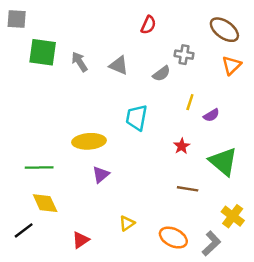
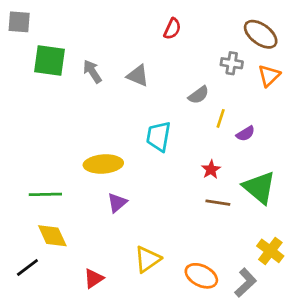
gray cross: (184, 55) -> (232, 63), moved
gray semicircle: (161, 74) -> (199, 95), moved
brown line: (188, 189) -> (218, 203), moved
yellow triangle: (127, 223) -> (148, 259), size x1.5

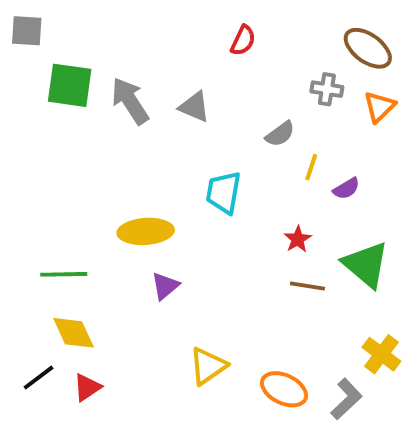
gray arrow: (92, 72) -> (130, 101), size x1.4
red triangle: (94, 279) -> (87, 387), moved

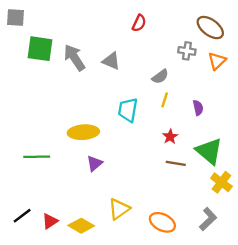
yellow line: (311, 167) -> (165, 100), moved
purple semicircle: (346, 189) -> (198, 108), turned -72
yellow diamond: (74, 333) -> (81, 226), moved, turned -35
yellow cross: (381, 354) -> (221, 182), moved
gray L-shape: (346, 399) -> (208, 219), moved

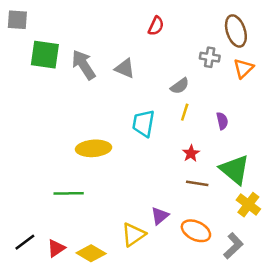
brown ellipse: (210, 28) -> (236, 31), turned 36
green line: (37, 157) -> (69, 193), moved
purple triangle: (95, 163) -> (160, 216), moved
orange ellipse: (162, 222) -> (196, 231), moved

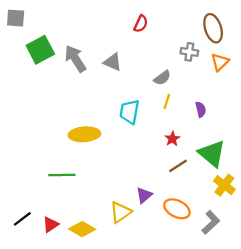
green square: (45, 55) -> (40, 50), turned -36
brown line: (197, 183) -> (178, 166), turned -42

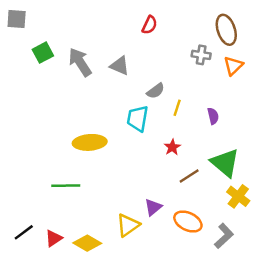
green square: (40, 50) -> (43, 53), size x0.7
gray semicircle: (162, 78) -> (156, 91), moved
red star: (172, 139) -> (172, 147), moved

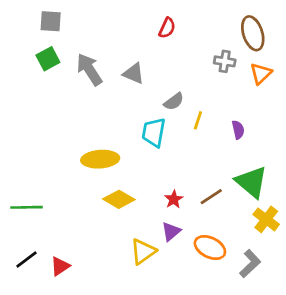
gray square: (17, 19) -> (51, 21), moved
red star: (172, 147) -> (174, 199), moved
green line: (66, 186) -> (27, 207), moved
yellow diamond: (87, 243) -> (119, 199), moved

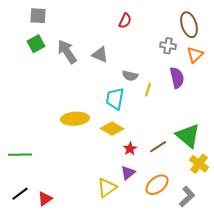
gray semicircle: (174, 102) -> (130, 76), turned 49
purple semicircle: (238, 130) -> (177, 78), moved, size x1.5
yellow diamond: (119, 199) -> (112, 129), moved
orange ellipse: (210, 247) -> (157, 185), turned -65

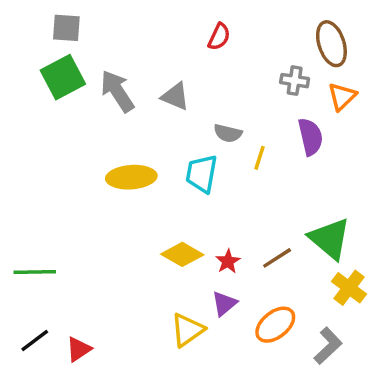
green square: (36, 44) -> (63, 77), size x1.4
yellow ellipse: (75, 119) -> (131, 177), moved
yellow diamond: (112, 129) -> (182, 254), moved

